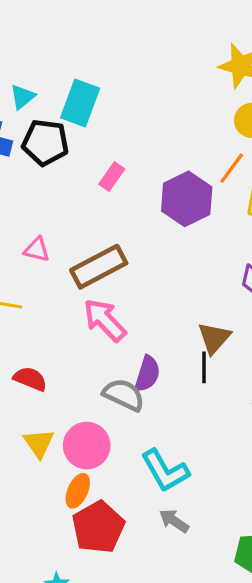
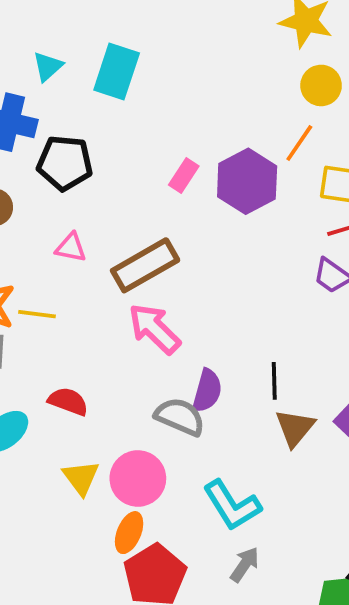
black pentagon: (45, 142) -> (65, 163), moved
pink rectangle: (112, 177) -> (184, 176), moved
brown triangle: (214, 338) -> (295, 428), moved
gray arrow: (174, 521) -> (245, 565), turned 92

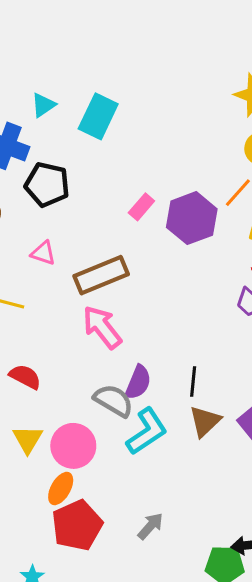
cyan L-shape: (232, 505) -> (147, 431), moved, turned -99

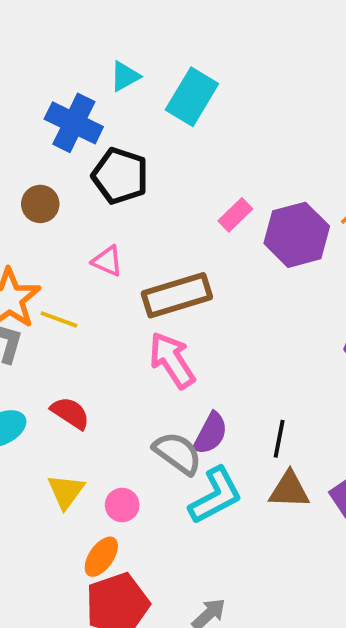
brown triangle: (205, 421) -> (289, 490), turned 40
pink circle: (73, 446) -> (122, 505), size x0.6

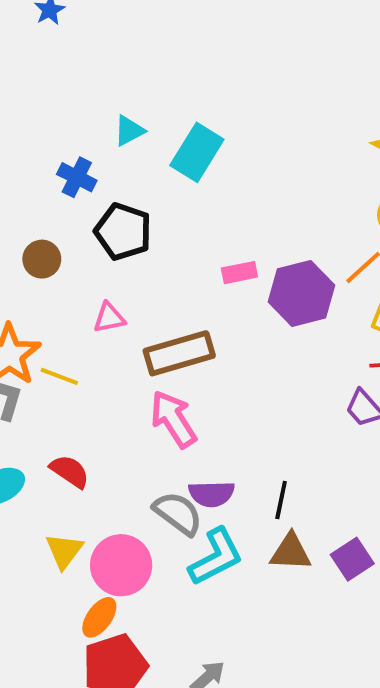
blue cross: (74, 123) -> (77, 177), size x0.7
pink rectangle: (235, 215) -> (239, 273), turned 32
pink triangle: (107, 261) -> (109, 318), turned -36
purple semicircle: (210, 433) -> (211, 494), turned 60
pink circle: (122, 505) -> (121, 565), size x1.8

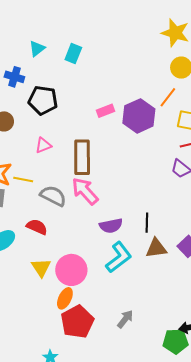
cyan rectangle: (197, 152) -> (73, 54), size x0.7
brown rectangle: (179, 353) -> (82, 157), turned -64
gray semicircle: (178, 513) -> (53, 196), moved

